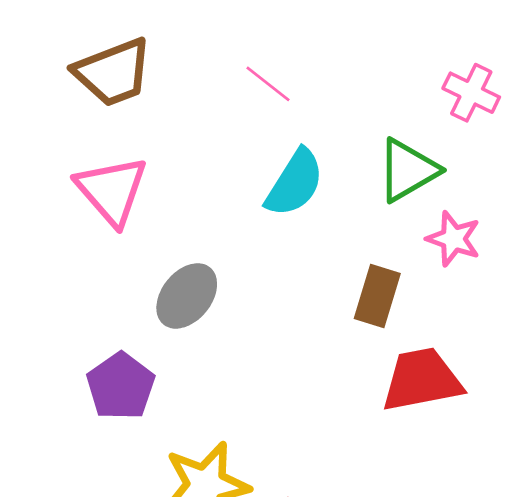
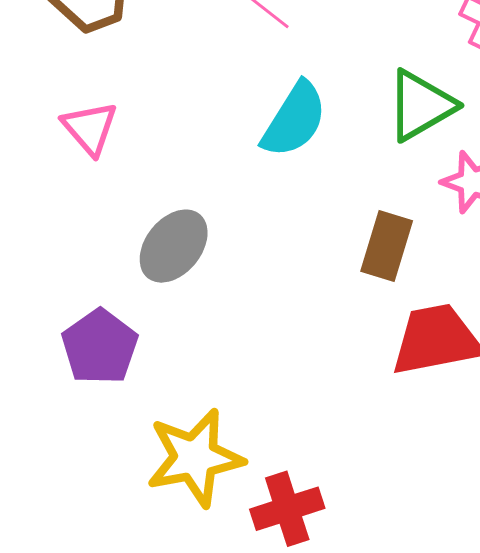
pink triangle: (112, 191) -> (90, 128), size x0.7

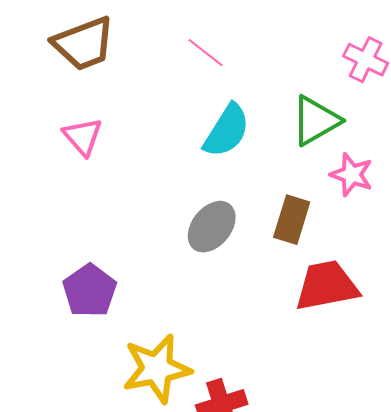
gray ellipse: (174, 246) -> (212, 227), moved

